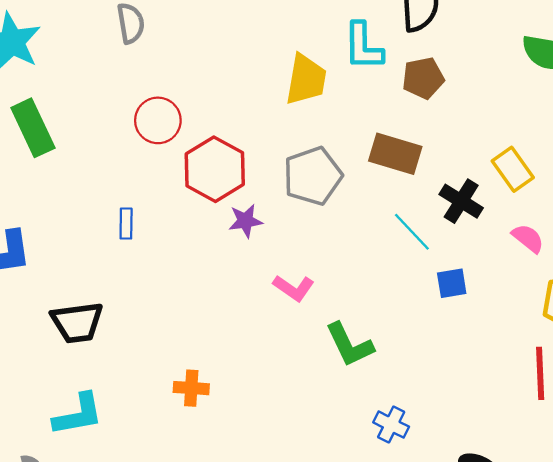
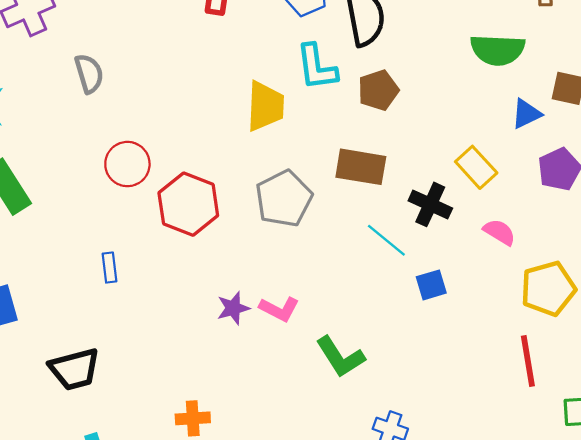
purple star: (245, 221) -> (233, 308), moved

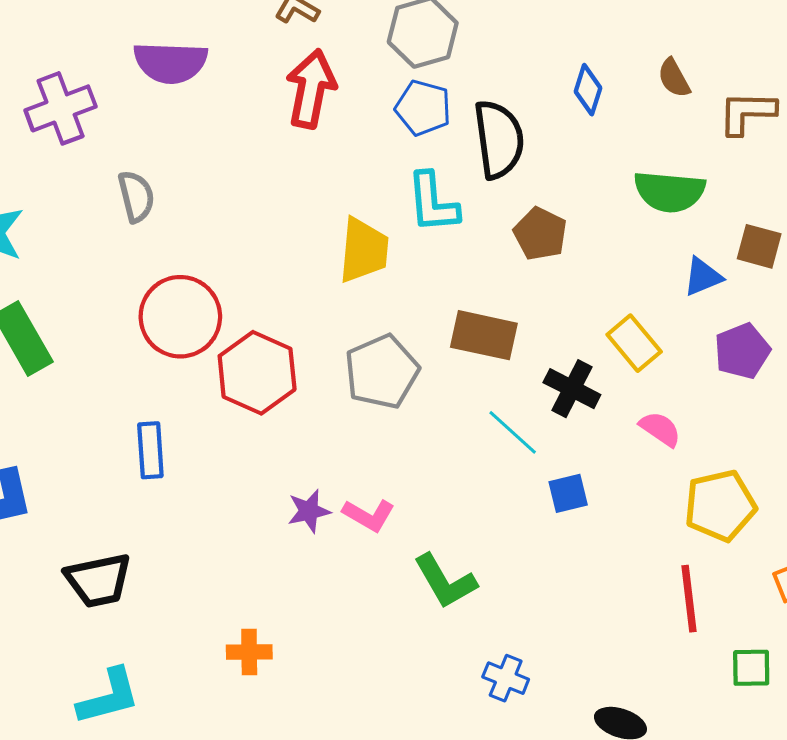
brown pentagon: (378, 90) -> (540, 234), moved, turned -30
red circle: (127, 164) -> (180, 317), size x1.4
blue rectangle: (109, 268) -> (150, 450), size x1.4

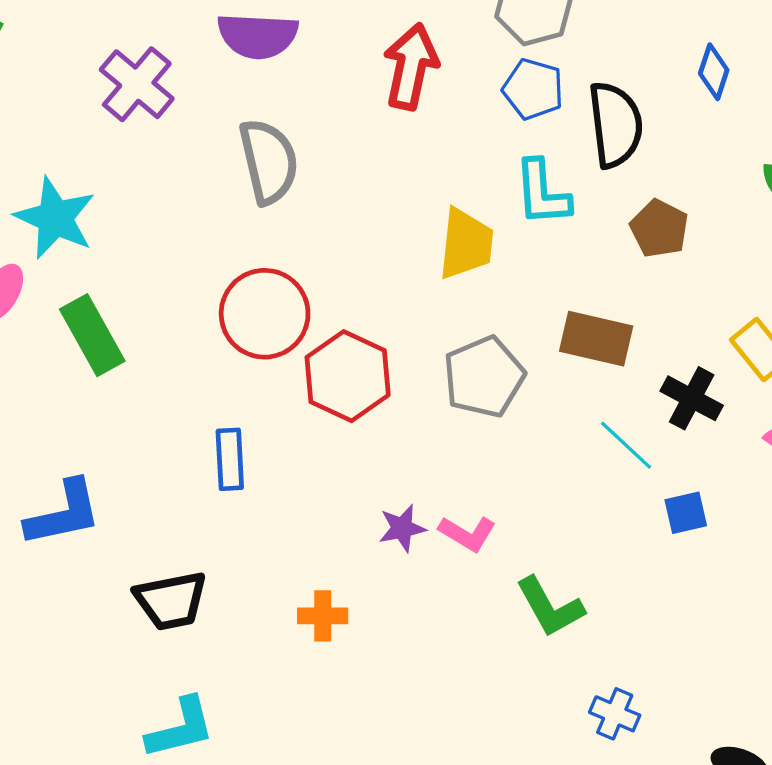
purple cross: (61, 108) -> (137, 84), turned -30
gray semicircle: (136, 196) -> (269, 161), moved, size x1.5
orange cross: (249, 652) -> (323, 616), moved

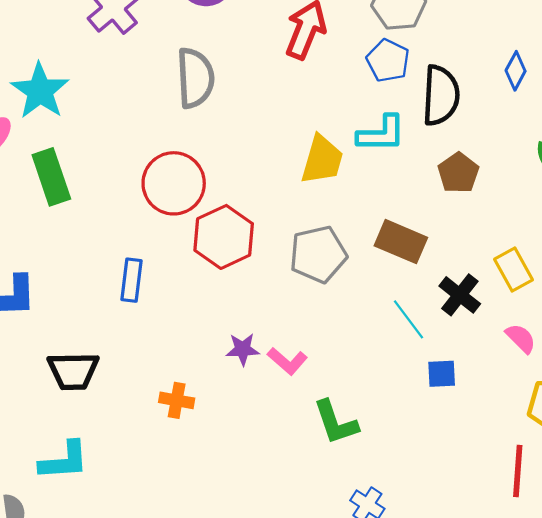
cyan L-shape: (542, 193) -> (381, 134), turned -96

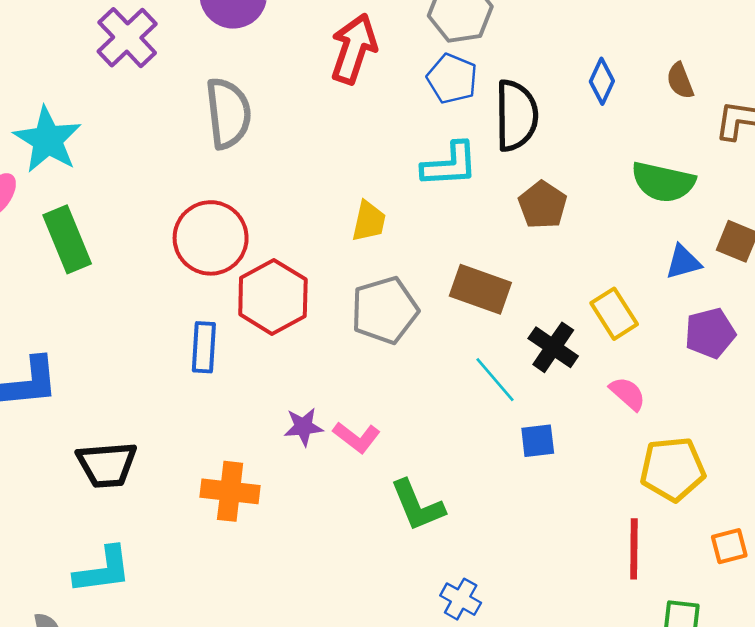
yellow trapezoid: (322, 160) -> (369, 221), moved, size x0.7
blue rectangle: (132, 280) -> (204, 347), moved
orange cross: (177, 400) -> (230, 491), size x1.4

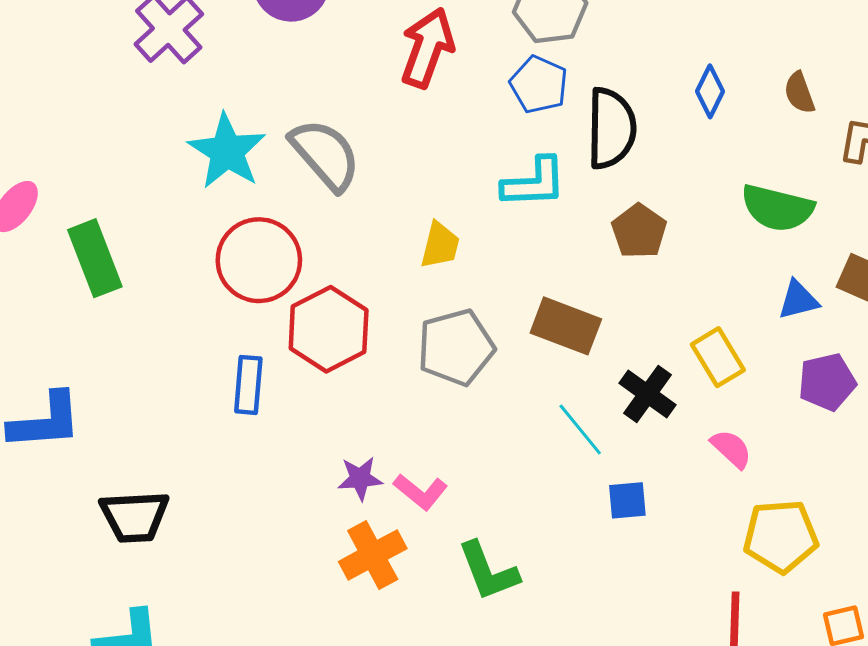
gray semicircle: (228, 113) -> (325, 155), moved, turned -36
cyan star: (48, 140) -> (227, 151), moved
orange cross: (230, 491) -> (373, 555), moved, turned -36

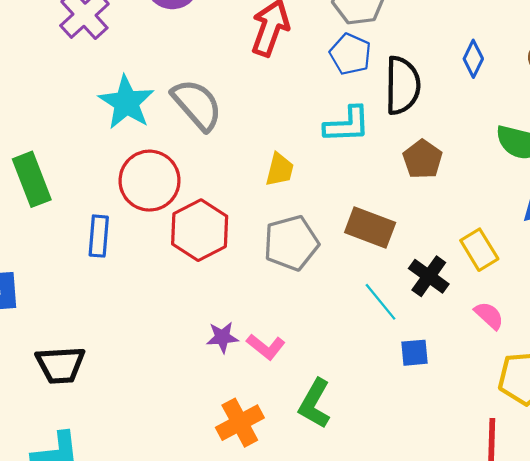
blue rectangle: (248, 385) -> (99, 236), moved
orange cross: (373, 555) -> (240, 423), moved
green L-shape: (488, 571) -> (315, 404), turned 51

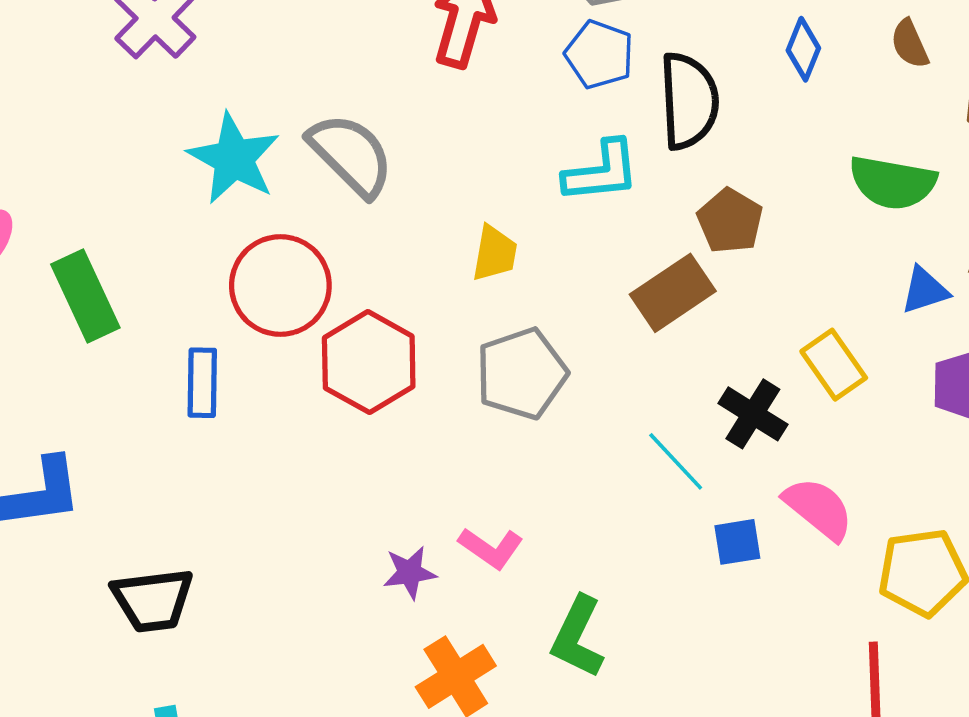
brown rectangle: (370, 227) -> (673, 293), moved, turned -51
pink semicircle: (489, 315) -> (818, 509), moved, size x1.4
purple star: (222, 337) -> (410, 573), moved

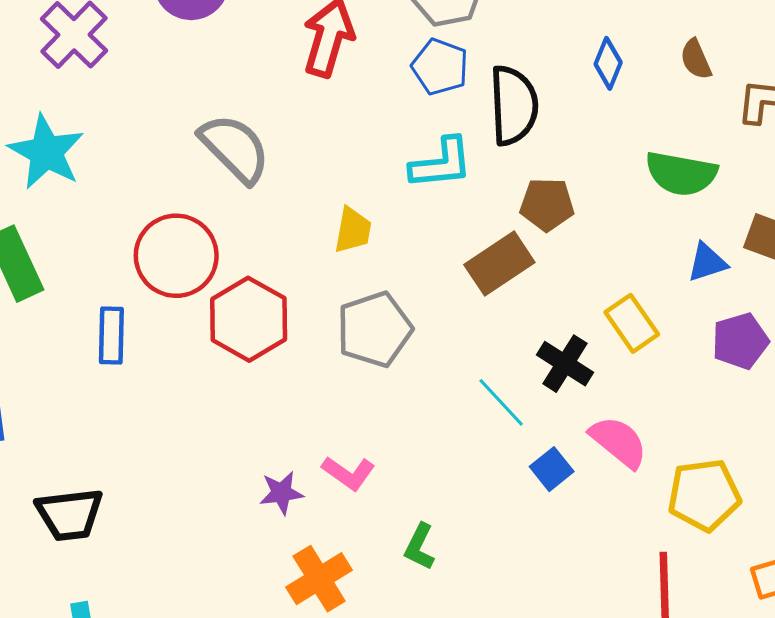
cyan star: (234, 159) -> (46, 152), moved
brown pentagon: (730, 221) -> (547, 204), turned -30
blue square: (737, 542) -> (552, 469), turned -30
green L-shape: (578, 637) -> (420, 547), size x0.7

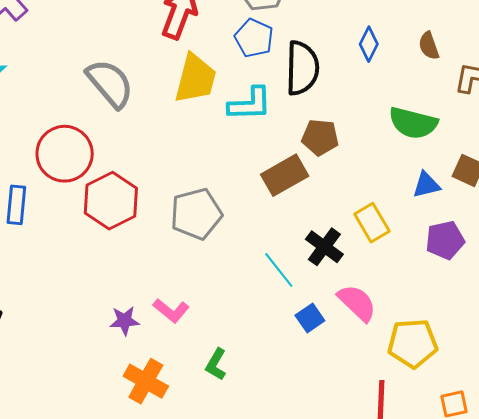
yellow trapezoid: (353, 230) -> (195, 79), moved, size x1.6
orange cross: (319, 579) -> (146, 381), turned -33

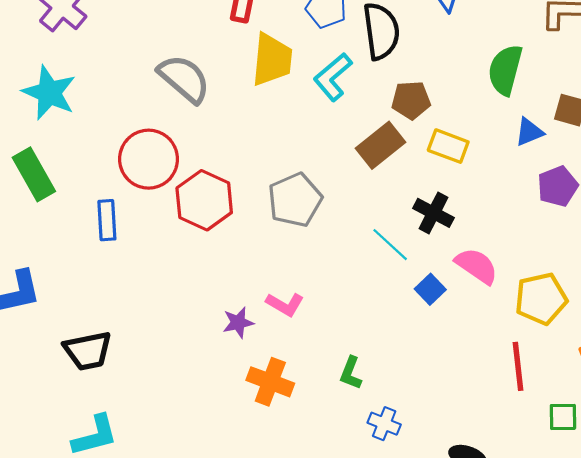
cyan L-shape: (250, 104) -> (333, 77), turned 150
green semicircle: (413, 123) -> (505, 70), turned 99
yellow rectangle: (372, 223) -> (448, 146), moved, turned -30
green L-shape: (216, 364) -> (351, 373), moved

